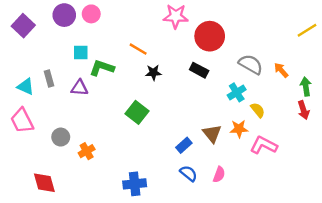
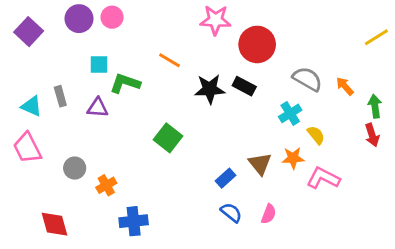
black star: (153, 73) -> (210, 89), moved, size x1.5
blue cross: (135, 184) -> (134, 221), moved

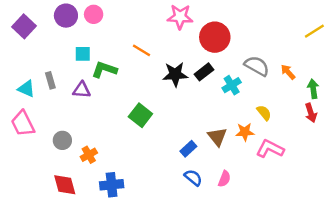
black rectangle: (244, 86) -> (204, 72), turned -66
cyan cross: (290, 113) -> (232, 85), moved
red diamond: (55, 224) -> (65, 185), moved

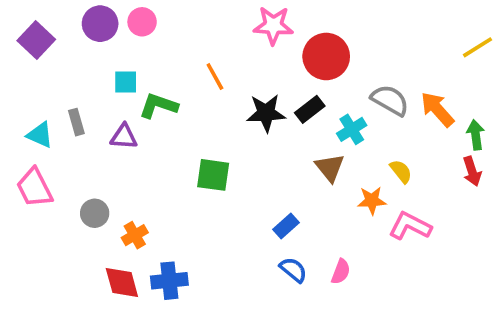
orange line: (142, 50) -> (215, 77), turned 30
orange arrow: (288, 72) -> (437, 109), size x1.5
green square: (140, 115) -> (213, 175), turned -30
brown triangle: (217, 137) -> (330, 168), moved
red diamond: (65, 185) -> (122, 283), moved

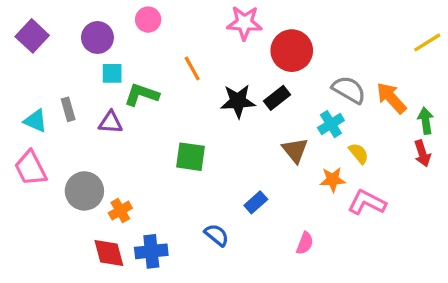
pink circle: (142, 22) -> (148, 20), moved
purple circle: (100, 24) -> (97, 38), moved
cyan cross: (352, 129) -> (331, 124), moved
gray circle: (95, 213) -> (84, 191), size x1.5
blue semicircle: (293, 270) -> (217, 235), moved

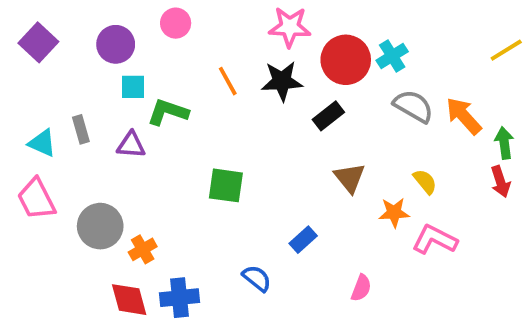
black star: (238, 101) -> (282, 81), moved
cyan cross: (331, 124) -> (392, 56), moved

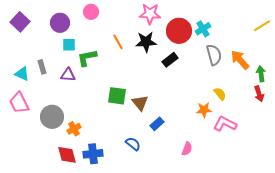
gray semicircle: (413, 106) -> (214, 55), turned 45
green L-shape: (168, 112) -> (87, 58), turned -30
brown triangle: (350, 178) -> (140, 103), moved

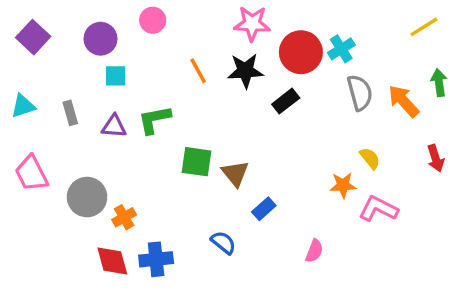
yellow line: (262, 26) -> (424, 27), moved
green L-shape: (87, 58) -> (154, 120), moved
cyan triangle: (22, 74) -> (23, 106), moved, turned -42
green arrow: (261, 74) -> (439, 83), moved

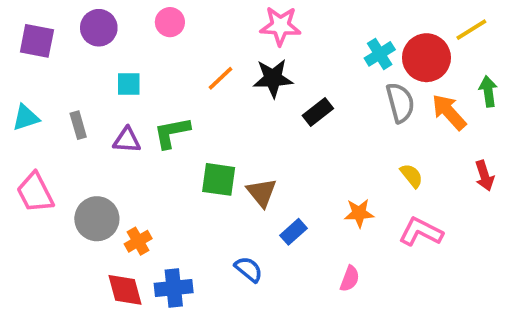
purple square: (33, 37) -> (37, 41), turned -32
purple circle: (100, 39) -> (99, 28), moved
red circle: (301, 52) -> (426, 58), moved
orange line: (198, 71) -> (220, 78), turned 76
orange star: (343, 185) -> (359, 213), moved

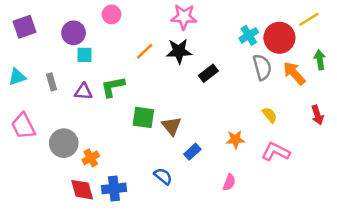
purple circle: (99, 28) -> (74, 33), moved
purple square: (37, 41) -> (25, 27), turned -30

